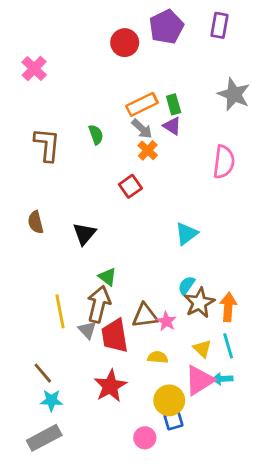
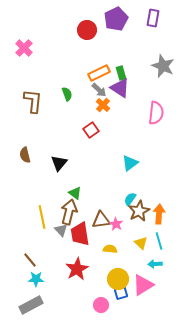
purple triangle: (172, 126) -> (120, 88), size x1.5
pink triangle: (199, 380) -> (143, 285), moved

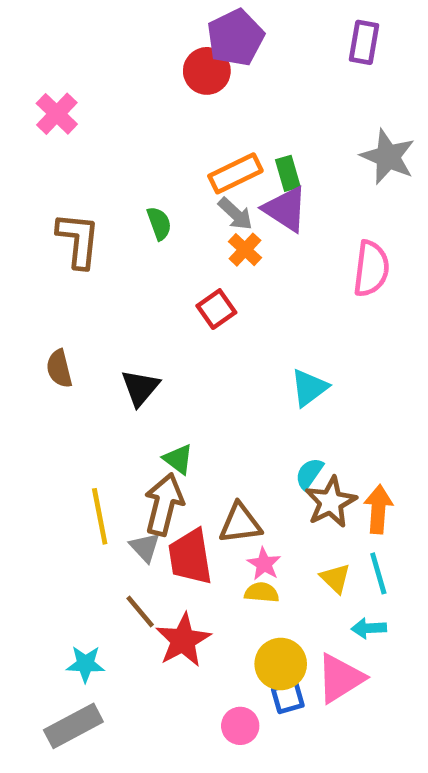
purple pentagon: (116, 19) -> (235, 38), moved
pink star: (116, 224) -> (264, 564), moved
brown line: (30, 260) -> (140, 612), moved

